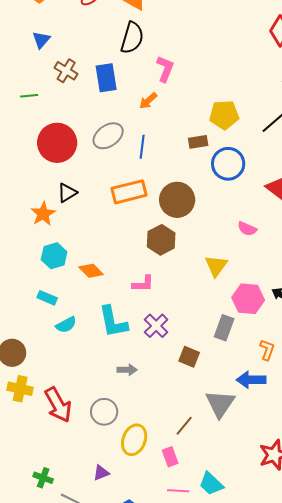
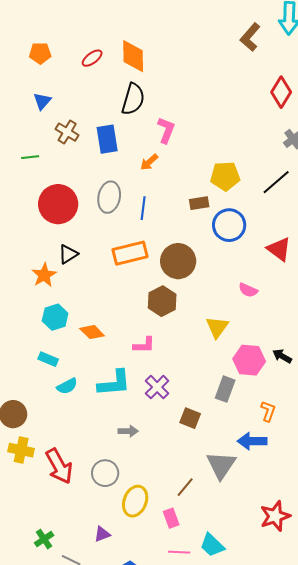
gray ellipse: (108, 136) -> (109, 197), turned -44
cyan L-shape: (113, 322) -> (114, 383), turned -84
green cross: (43, 478) -> (44, 539), turned 36

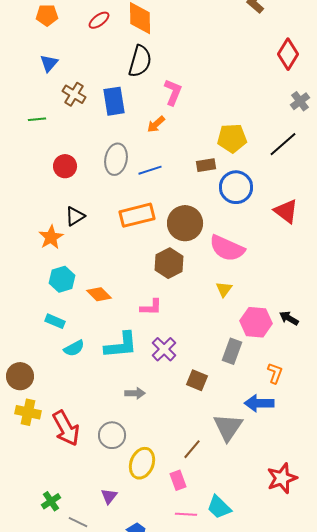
red circle: (58, 204) -> (65, 166), size x0.6
blue line: (143, 208) -> (150, 170), turned 65
pink semicircle: (248, 290) -> (227, 248), moved, size x1.8
yellow triangle: (217, 327) -> (224, 289), size x0.7
purple triangle: (102, 534) -> (109, 496), turned -30

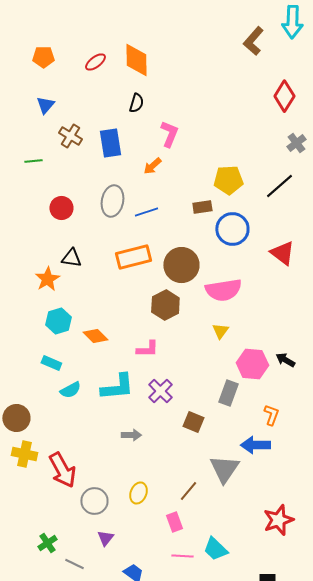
black semicircle: (140, 61) -> (136, 103), size x0.6
black triangle: (75, 216) -> (71, 258), turned 40
pink semicircle: (227, 248) -> (223, 290), turned -33
gray circle: (112, 435) -> (94, 501), moved
yellow ellipse: (142, 463) -> (138, 493), moved, size x0.7

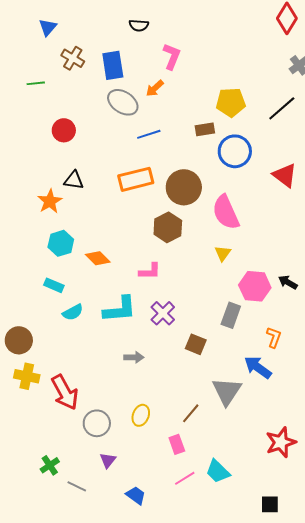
black semicircle: (136, 103) -> (139, 25), turned 78
gray ellipse: (112, 201) -> (123, 102), moved, turned -68
pink semicircle: (223, 290) -> (226, 212), turned 75
blue arrow: (255, 445) -> (258, 367), turned 36
pink line: (182, 556) -> (185, 478), turned -35

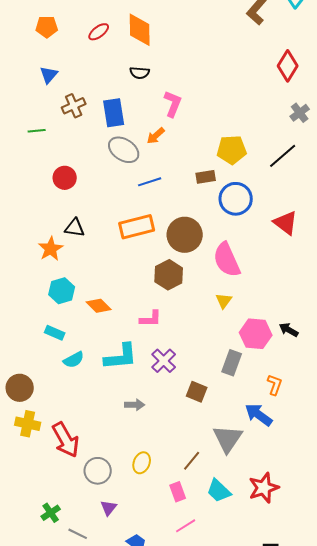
brown cross: (73, 58) -> (74, 106), turned 35
red star: (281, 442) -> (264, 488), moved
cyan trapezoid: (218, 471) -> (219, 491), moved

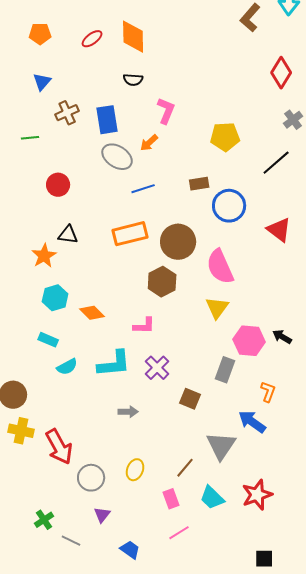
yellow pentagon: (232, 150) -> (225, 137), moved
yellow triangle: (224, 301) -> (217, 308), size x1.4

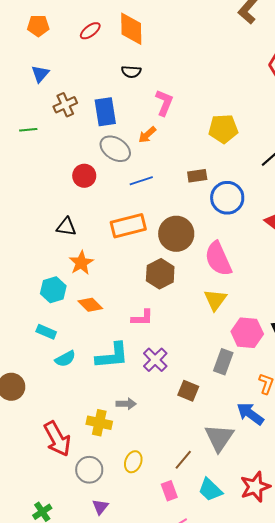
red circle: (58, 185) -> (84, 176), moved
orange star: (44, 256) -> (81, 263), moved
yellow cross: (21, 431) -> (99, 423), moved

